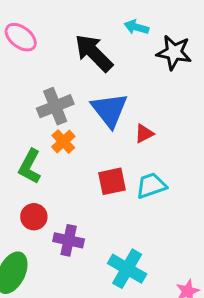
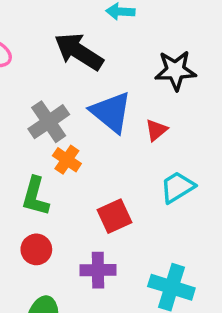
black star: (174, 52) -> (176, 70), moved
red square: (112, 181) -> (115, 216), moved
red circle: (34, 217) -> (36, 249), moved

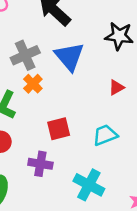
red triangle: (156, 130) -> (116, 87), moved
cyan trapezoid: (177, 187) -> (105, 135), moved

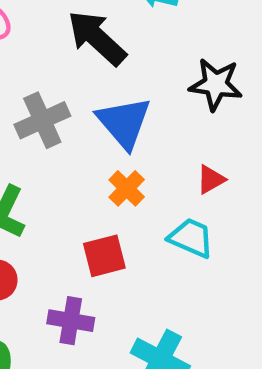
orange cross: (33, 84) -> (127, 188), moved
cyan trapezoid: (105, 135) -> (191, 238), moved, turned 45

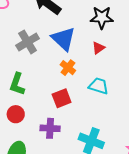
red triangle: (211, 179) -> (98, 48), moved

